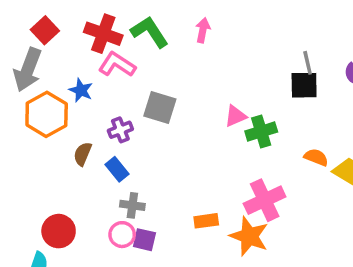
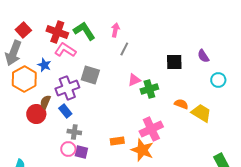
gray line: (308, 63) -> (124, 49), moved, turned 40
purple cross: (120, 130) -> (67, 88), size x1.6
red circle: (59, 231) -> (36, 114), moved

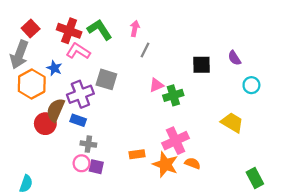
brown semicircle: (45, 102) -> (55, 110), size x1.5
orange semicircle: (181, 104) -> (193, 163), moved
blue rectangle: (65, 111) -> (78, 120), turned -32

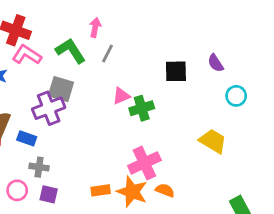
green L-shape: (100, 30) -> (71, 51), moved
purple cross: (80, 94) -> (49, 108), moved
orange rectangle: (137, 154) -> (101, 190), moved
pink circle: (82, 163) -> (17, 190), moved

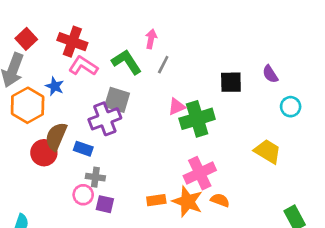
green cross: (142, 108) -> (197, 119), size x1.4
pink circle: (17, 190) -> (83, 195), moved

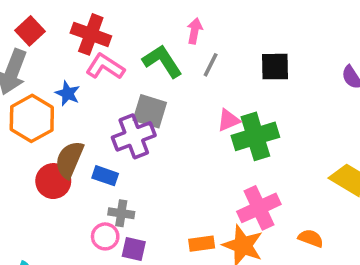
black square: (231, 82) -> (275, 67), moved
orange semicircle: (220, 200) -> (311, 238), moved

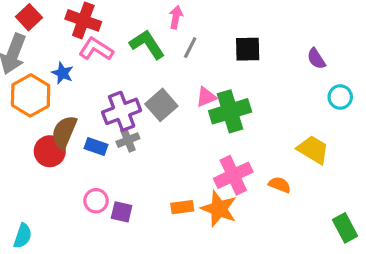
gray square: (150, 111) -> (161, 105), moved, turned 32
gray cross: (121, 213) -> (128, 140), moved, turned -30
orange semicircle: (311, 238) -> (280, 185), moved

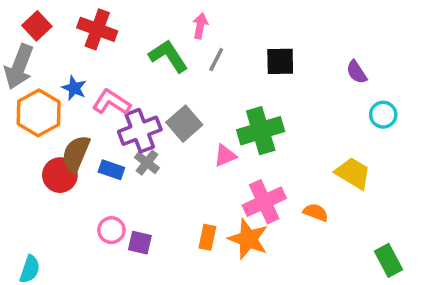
pink L-shape: (96, 49) -> (111, 102), moved
pink triangle: (206, 97) -> (225, 156), moved
gray cross: (128, 140) -> (147, 163), turned -30
orange rectangle: (182, 207) -> (207, 237), turned -70

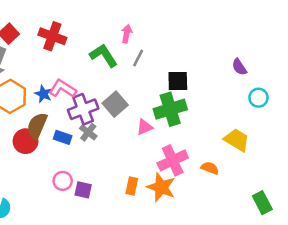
black square: (280, 61) -> (178, 81), moved
blue star: (74, 88) -> (43, 94), moved

